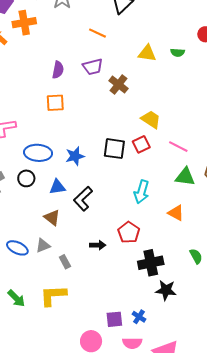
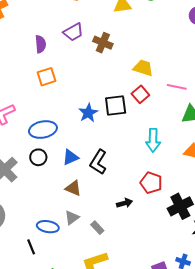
blue star: (75, 156) -> (88, 113), moved

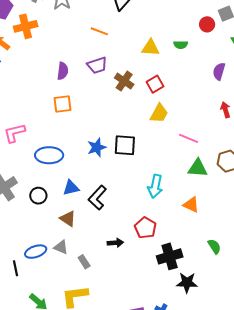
yellow trapezoid: (143, 68) -> (159, 113), turned 90
red square: (140, 94) -> (155, 84), moved
black circle: (38, 157) -> (38, 196), moved
gray triangle: (72, 218) -> (61, 247), turned 49
blue ellipse: (48, 227) -> (36, 252), turned -40

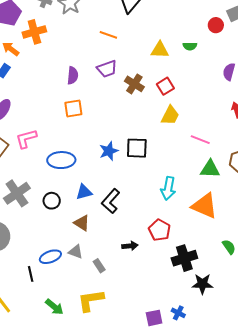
orange triangle: (191, 205) -> (205, 206), size x1.6

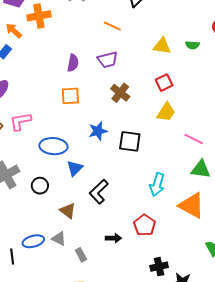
brown cross: (134, 84) -> (120, 93), moved
blue star: (109, 151) -> (98, 131), moved
blue triangle: (84, 192) -> (75, 168), moved, turned -36
black cross: (184, 258) -> (159, 267), moved, size x0.7

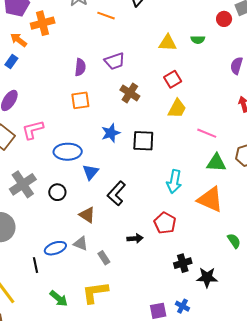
orange line: (112, 26) -> (106, 16), moved

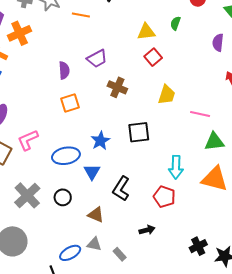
green semicircle: (198, 40) -> (175, 23), turned 120
red square: (173, 79) -> (153, 57), moved
blue star: (111, 133) -> (100, 141), moved
red pentagon: (165, 223) -> (164, 197), moved

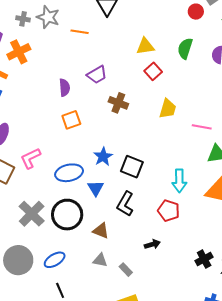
green semicircle: (175, 23) -> (185, 48), moved, size x1.5
black square: (139, 132) -> (132, 167), moved, turned 30
black circle: (63, 197) -> (67, 215), size x1.8
blue ellipse: (70, 253) -> (55, 260), moved

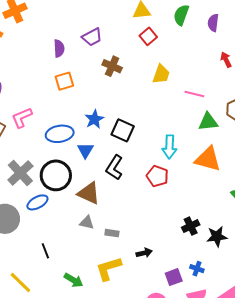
brown triangle: (101, 231) -> (89, 193), size x1.4
black arrow: (152, 244) -> (144, 253), moved
blue ellipse: (55, 260) -> (37, 202), moved
gray rectangle: (126, 270) -> (112, 233), turned -40

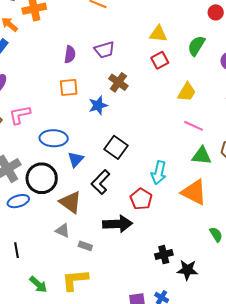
yellow trapezoid: (161, 74) -> (187, 92), moved
blue star: (94, 119) -> (98, 105), moved
black arrow: (144, 253) -> (118, 224), moved, size x1.8

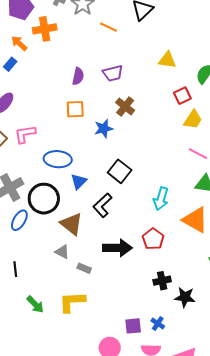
red square: (160, 60) -> (182, 96), moved
red pentagon: (141, 199) -> (153, 239), moved
blue ellipse: (18, 201) -> (19, 220), turned -45

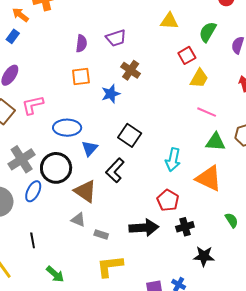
black arrow: (117, 248) -> (144, 228), moved
black cross: (162, 281) -> (185, 227), moved
yellow L-shape: (72, 302) -> (110, 266), moved

